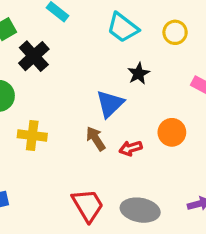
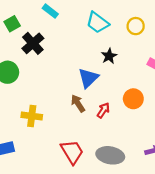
yellow cross: (32, 135) -> (32, 116), moved
red arrow: (131, 148) -> (103, 110), turned 140

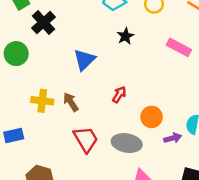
blue triangle: (88, 78) -> (84, 60), moved
orange circle: (133, 99) -> (152, 117), moved
brown arrow: (78, 103) -> (71, 102), moved

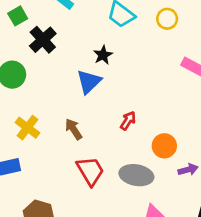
black star: (125, 36) -> (103, 55), moved
yellow cross: (42, 101) -> (27, 128), moved, turned 30

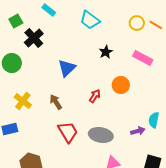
yellow circle: (167, 19) -> (137, 23), moved
black star: (103, 55) -> (106, 52), moved
orange circle: (164, 146) -> (121, 85), moved

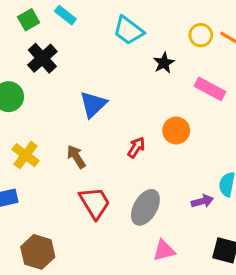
green square: (16, 21) -> (29, 20), moved
black star: (106, 52) -> (164, 63), moved
gray ellipse: (101, 135) -> (145, 207), turned -70

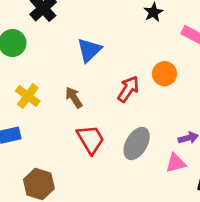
red arrow: (136, 147) -> (128, 89), size x1.4
pink triangle: (164, 250) -> (176, 163), moved

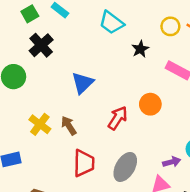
yellow cross: (28, 96) -> (40, 124), moved
red trapezoid: (91, 139) -> (84, 163), turned 32

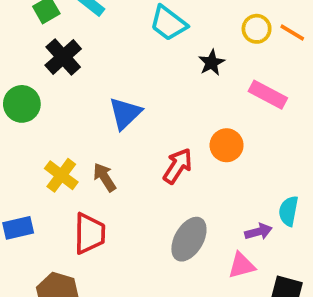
red trapezoid: (84, 163) -> (89, 234), moved

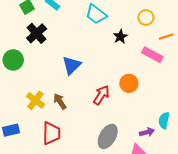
orange line: (292, 33) -> (166, 37), moved, turned -48

